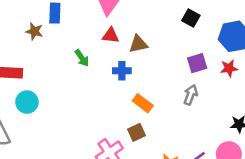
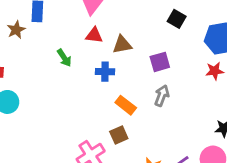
brown star: (34, 31) -> (16, 30), turned 30
purple square: (197, 63) -> (160, 62), moved
gray arrow: (191, 95) -> (162, 96), moved

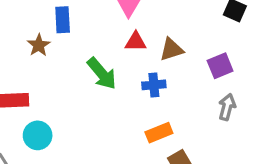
green arrow: (64, 58) -> (102, 73), size x1.5
orange rectangle: (126, 105) -> (159, 133), moved, turned -54

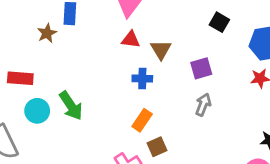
brown triangle: (171, 49) -> (161, 50), turned -50
green arrow: (102, 73) -> (71, 106), moved
orange rectangle: (159, 133) -> (142, 120), turned -40

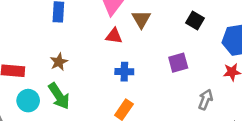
brown star: (47, 33) -> (59, 62), moved
brown triangle: (161, 50) -> (141, 19), moved
gray arrow: (203, 105) -> (205, 100), moved

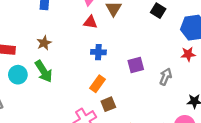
purple square: (178, 63) -> (136, 65), moved

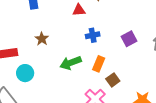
green arrow: (44, 71) -> (71, 63), moved, turned 115

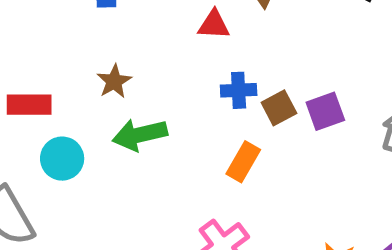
green arrow: (71, 63) -> (140, 135), moved
brown square: (113, 80) -> (279, 108), moved

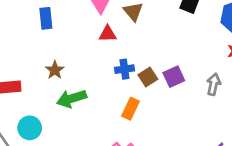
cyan circle: (62, 159) -> (30, 128), moved

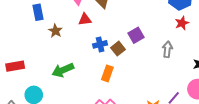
brown star: (55, 70) -> (55, 31), moved
purple square: (174, 77) -> (136, 35), moved

